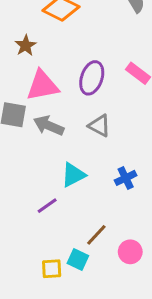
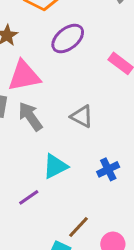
purple ellipse: (92, 78) -> (68, 38), moved, turned 32
gray arrow: (49, 126) -> (30, 116), turned 32

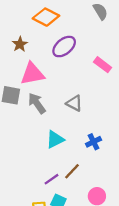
purple line: (29, 197) -> (52, 179), moved
brown line: (79, 227) -> (72, 171), moved

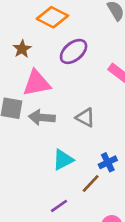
gray arrow: (37, 103) -> (42, 117), turned -50
brown line: (72, 171) -> (91, 183), moved

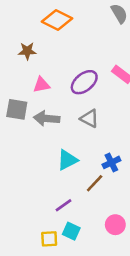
brown star: (22, 49) -> (27, 51), turned 30
purple ellipse: (74, 51) -> (84, 82), moved
pink triangle: (37, 83) -> (41, 85), size x0.6

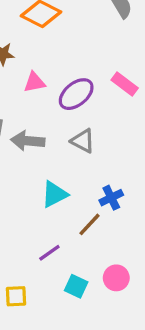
pink triangle: (41, 85) -> (34, 82), moved
cyan square: (71, 231) -> (76, 286), moved
yellow square: (49, 239) -> (16, 296), moved

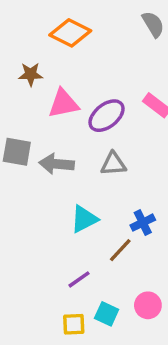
pink triangle: (34, 82) -> (63, 104), size x1.4
gray triangle: (83, 141) -> (113, 164), turned -32
yellow square: (16, 296) -> (74, 324), moved

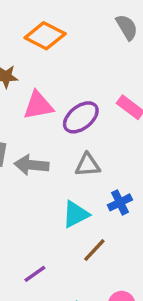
cyan triangle: (84, 219) -> (76, 214), moved
blue cross: (143, 223) -> (120, 202), moved
purple line: (79, 279) -> (35, 274), moved

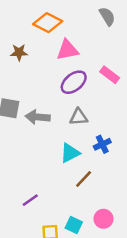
pink triangle: (38, 105) -> (67, 50), moved
purple line: (35, 274) -> (30, 200), moved

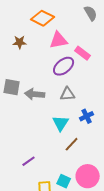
pink rectangle: (110, 75) -> (83, 53), moved
cyan triangle: (70, 153) -> (61, 123), turned -30
pink circle: (103, 219) -> (88, 176), size x1.5

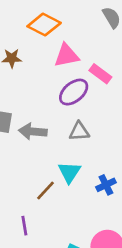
blue cross: (87, 116) -> (106, 185), moved
brown line: (72, 144) -> (45, 190), moved
purple line: (29, 161) -> (24, 226), turned -64

